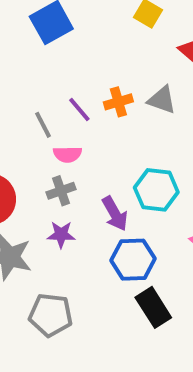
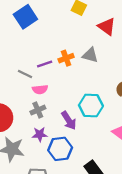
purple line: (79, 109) -> (45, 64), turned -64
gray line: (43, 125) -> (25, 74), turned -32
blue hexagon: (133, 260) -> (60, 149), moved

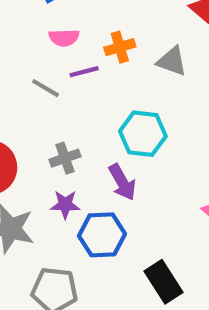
orange cross: (66, 58) -> (120, 47), moved
pink semicircle: (40, 89) -> (64, 38), moved
cyan hexagon: (91, 106) -> (143, 134), moved

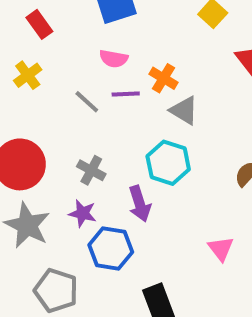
orange cross: (120, 47) -> (164, 78), turned 36
gray triangle: (172, 61) -> (184, 110), moved
gray cross: (65, 158) -> (91, 170), turned 36

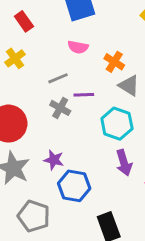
purple line: (126, 94) -> (84, 95), moved
gray line: (87, 102) -> (58, 78), turned -66
gray cross: (91, 170) -> (60, 108), moved
purple arrow: (140, 204) -> (124, 163), moved

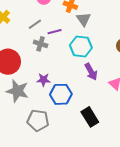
gray triangle: (129, 86) -> (84, 19), turned 35

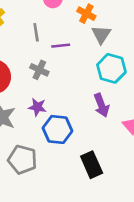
gray line: (35, 24) -> (36, 32), turned -72
gray cross: (41, 44) -> (39, 70), moved
cyan hexagon: (81, 46) -> (111, 68), moved

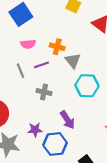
purple line: (61, 46) -> (42, 65), moved
gray cross: (39, 70) -> (44, 92), moved
purple arrow: (101, 105) -> (67, 120), moved

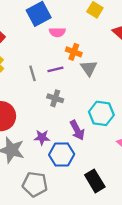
pink semicircle: (28, 44) -> (57, 32), moved
cyan hexagon: (87, 86) -> (101, 113), moved

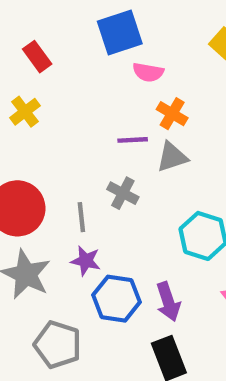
gray triangle: (89, 68) -> (172, 157), moved, turned 36
gray line: (33, 73) -> (81, 217), moved
purple arrow: (77, 130) -> (168, 302), moved

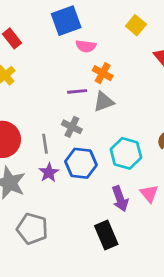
purple star: (86, 261) -> (49, 173), turned 30
blue hexagon: (116, 299) -> (81, 163), moved
purple arrow: (168, 302) -> (120, 199), moved

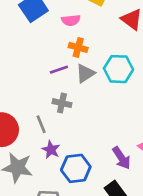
pink semicircle: (86, 46) -> (71, 20), moved
cyan hexagon: (126, 153) -> (118, 69), moved
blue hexagon: (81, 163) -> (76, 168), moved

